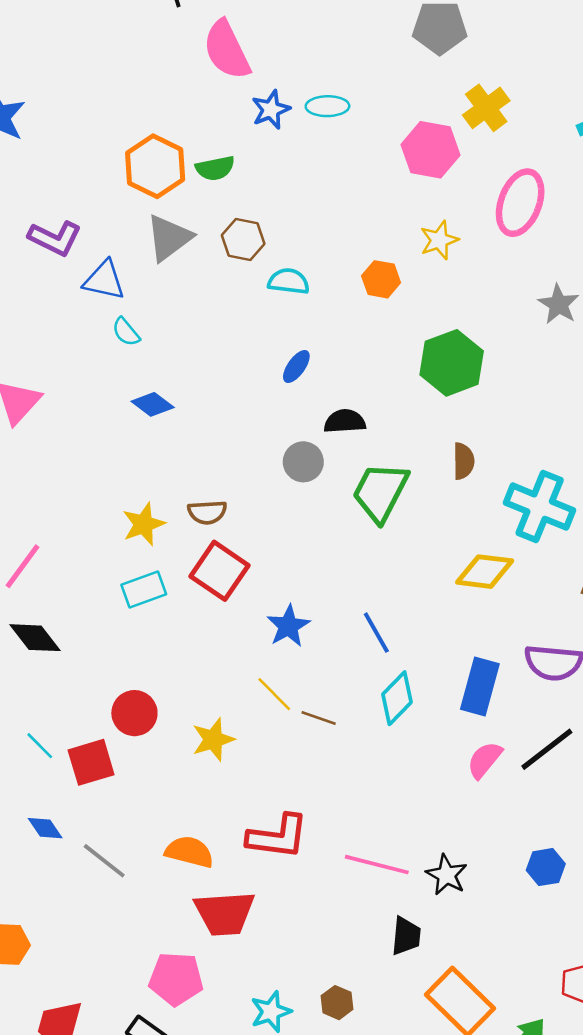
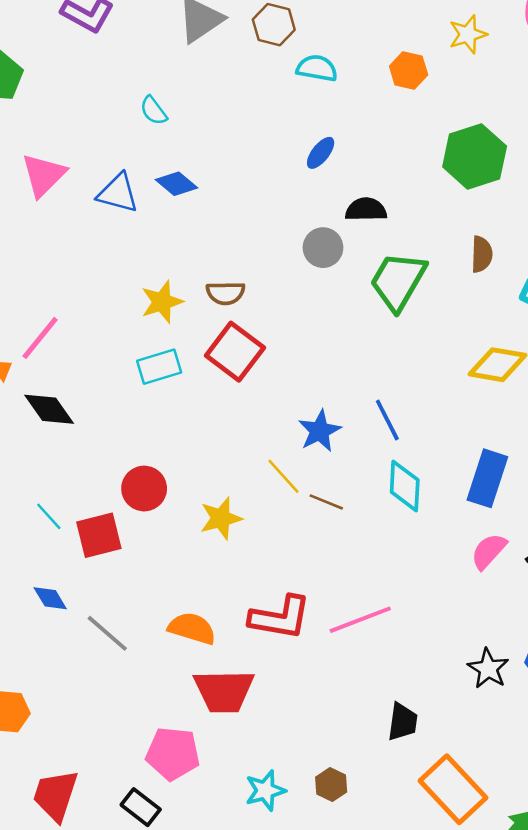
blue triangle: (104, 280) -> (118, 193), moved
blue star: (288, 626) -> (320, 431), moved
cyan diamond: (397, 698) -> (405, 486), turned -44
pink line: (377, 865) -> (360, 620), moved, turned -38
black star: (446, 875) -> (488, 669), moved

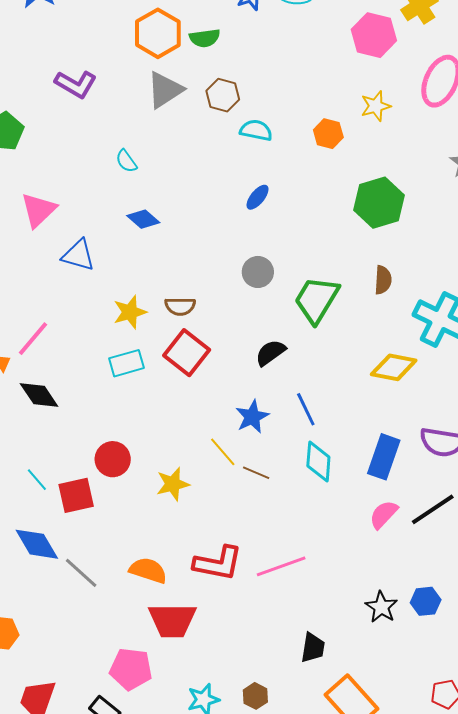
blue triangle: (118, 193) -> (78, 255), moved
black semicircle: (366, 209) -> (270, 353), moved, turned -36
blue diamond: (50, 598) -> (37, 544), size x1.6

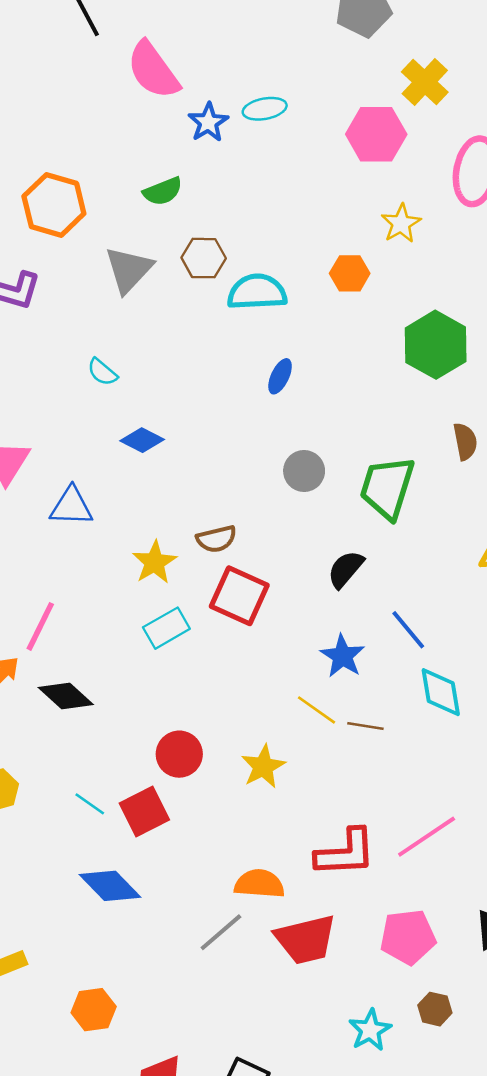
orange hexagon: (158, 33) -> (54, 205), moved
cyan semicircle: (256, 130) -> (257, 292), size x1.4
gray line: (81, 573) -> (221, 932), moved, turned -69
pink pentagon: (131, 669) -> (408, 937), moved

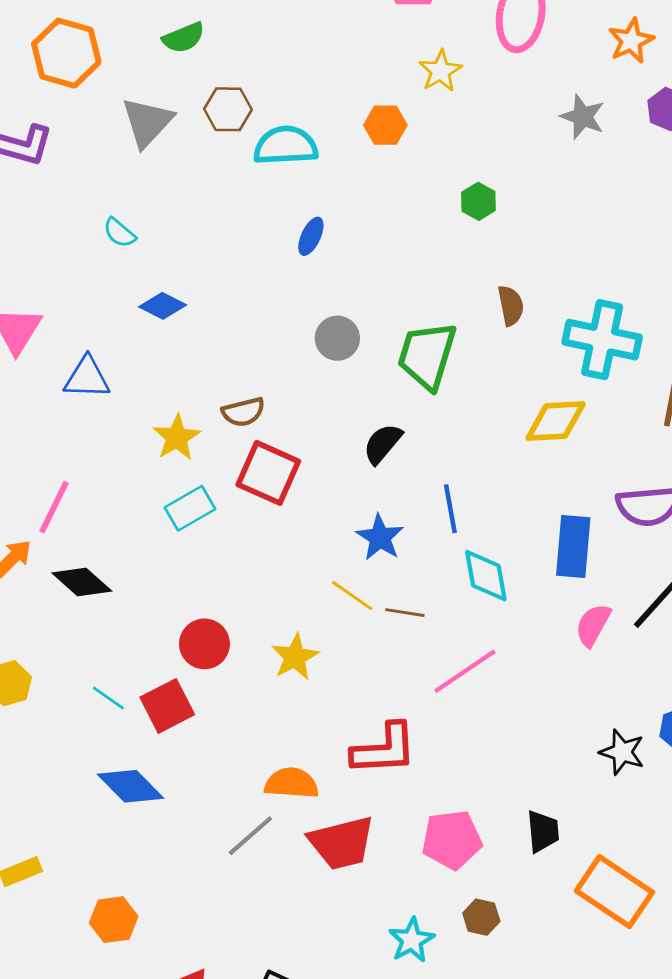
green hexagon: (436, 345) -> (478, 201), size x0.5
blue line: (408, 630) -> (450, 509), turned 30
pink line: (427, 837) -> (465, 671), moved

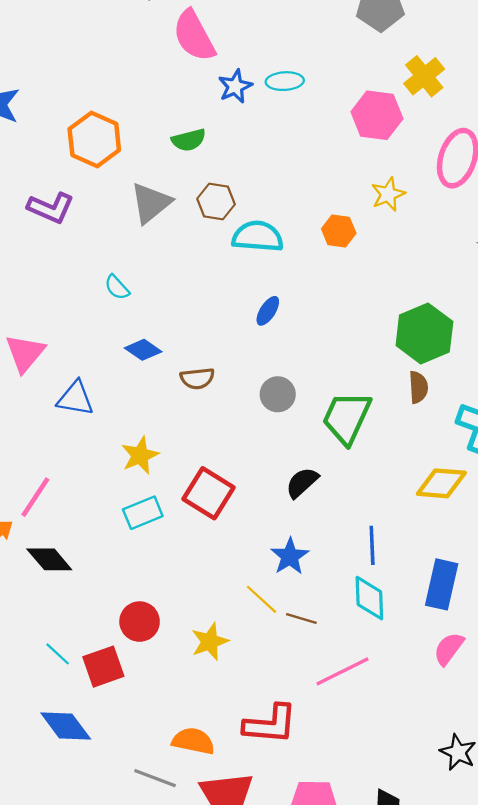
green hexagon: (478, 201) -> (424, 333), moved, size x2.0
brown semicircle: (243, 412) -> (197, 378), moved
blue line: (450, 509) -> (372, 545), moved
gray line: (250, 836) -> (155, 778), turned 54

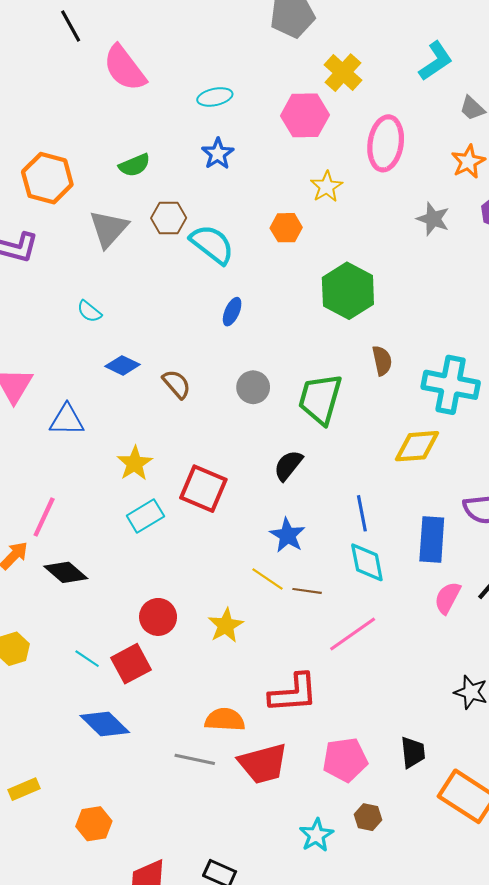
blue star: (235, 86) -> (218, 154), moved
cyan semicircle: (258, 236) -> (212, 244), turned 42
green hexagon: (424, 333) -> (348, 291), moved
brown semicircle: (197, 378) -> (177, 384), turned -116

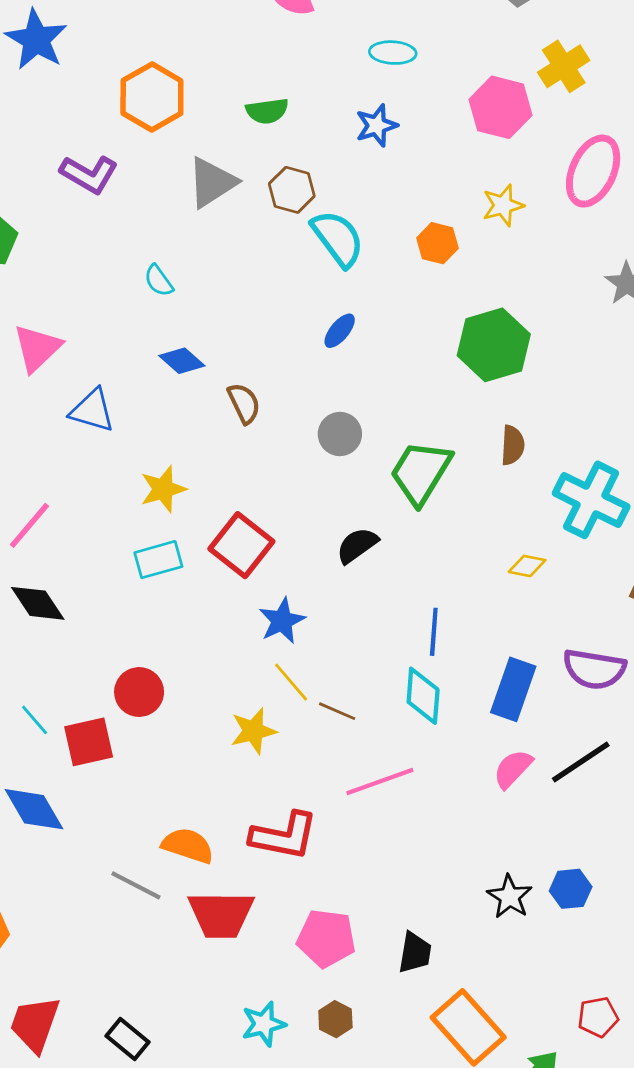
yellow diamond: (417, 446) -> (527, 566), size x0.6
blue star: (287, 535) -> (282, 621), moved
yellow star: (226, 625) -> (253, 731), moved

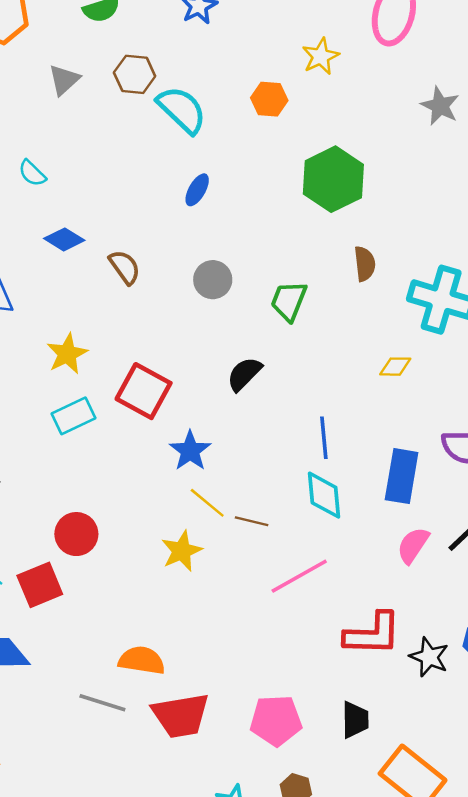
gray triangle: (212, 182) -> (64, 80), size x0.7
green trapezoid: (421, 472) -> (289, 301), size x0.7
red L-shape: (284, 836) -> (373, 634), moved

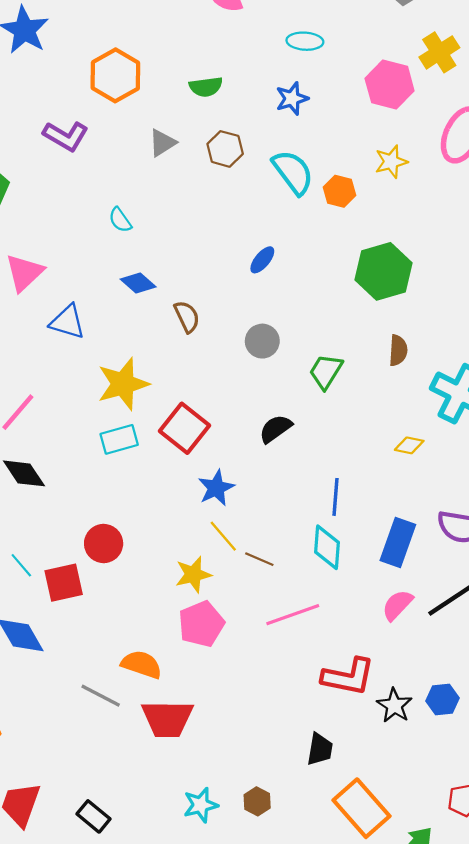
cyan semicircle: (182, 110) -> (293, 172), moved
yellow star: (67, 354) -> (123, 384), size x1.4
pink pentagon: (276, 720) -> (201, 624), moved, turned -30

